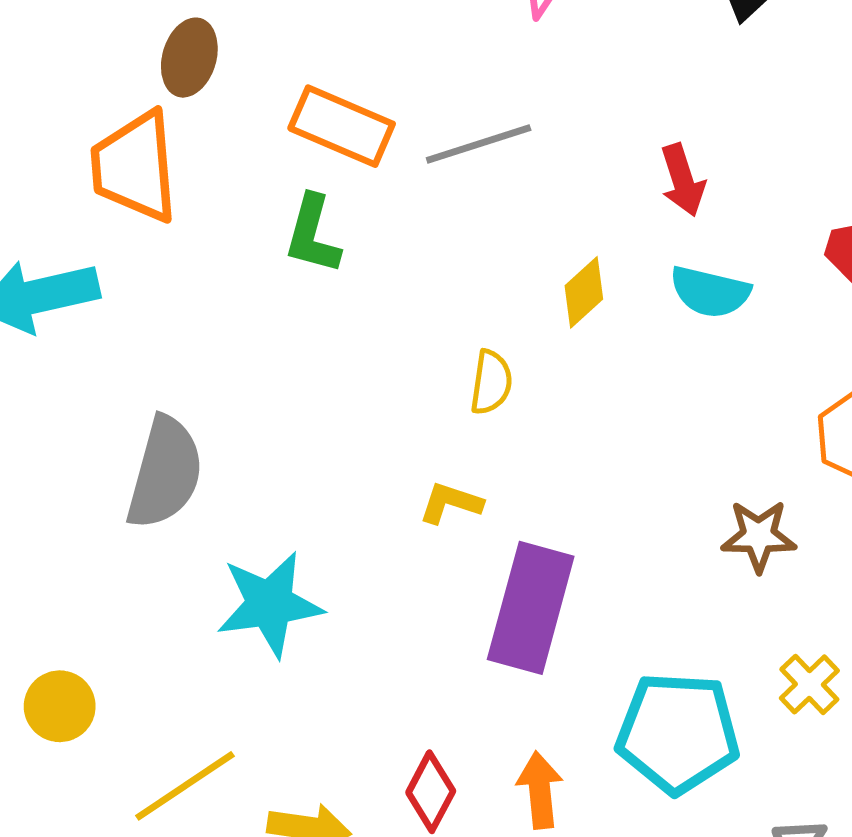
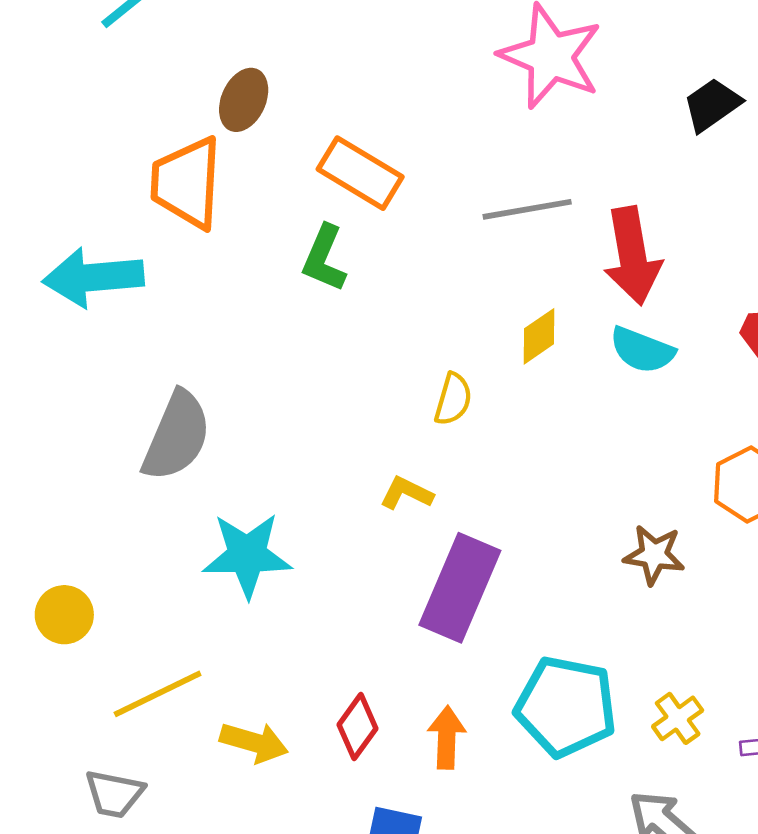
gray line: (479, 144) -> (527, 209), moved
red arrow: (683, 180) -> (632, 256), size x1.6
yellow cross: (809, 684) -> (678, 718), moved

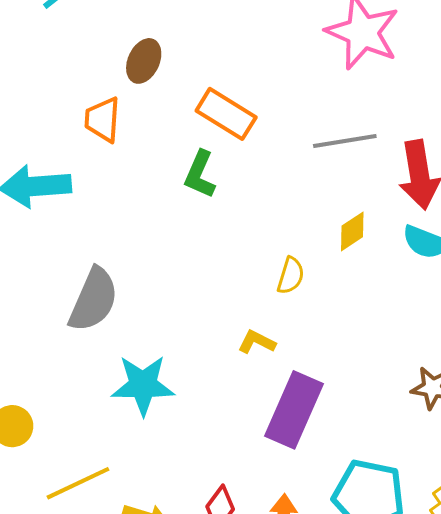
orange trapezoid: (187, 183) -> (103, 120), size x0.7

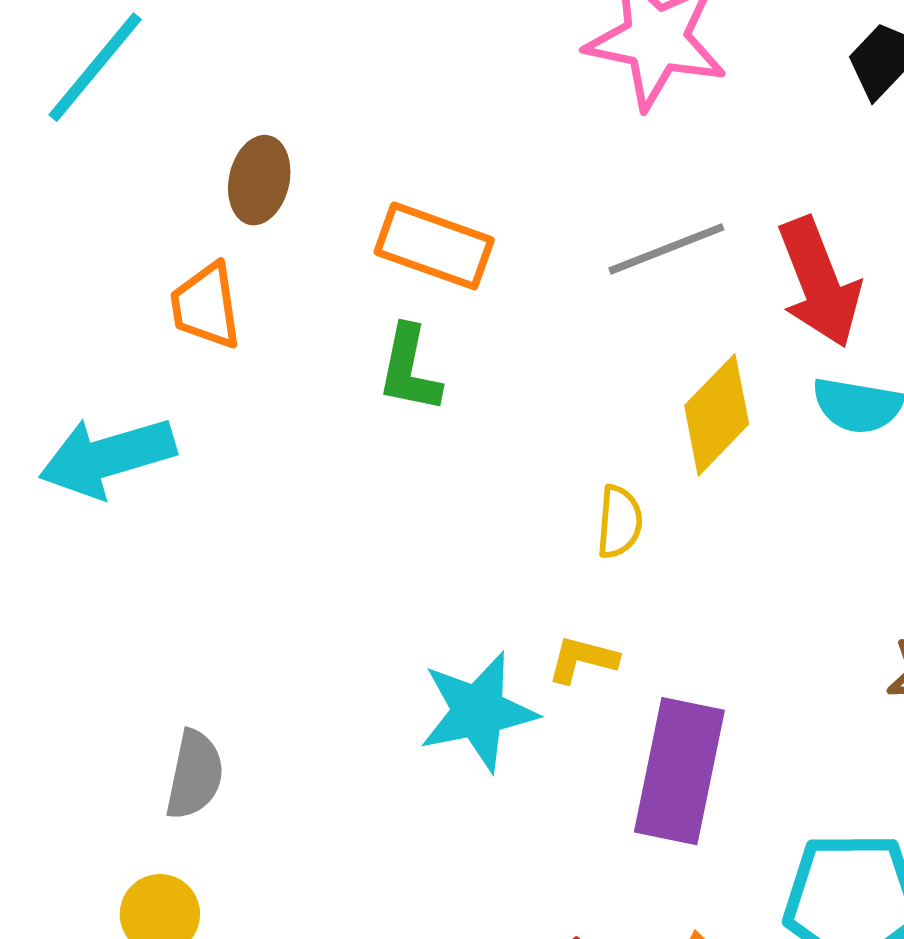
yellow diamond: (352, 231) -> (717, 415), size x1.5
gray semicircle: (94, 300) -> (195, 775), moved, size x0.7
cyan star: (143, 385) -> (478, 712), moved

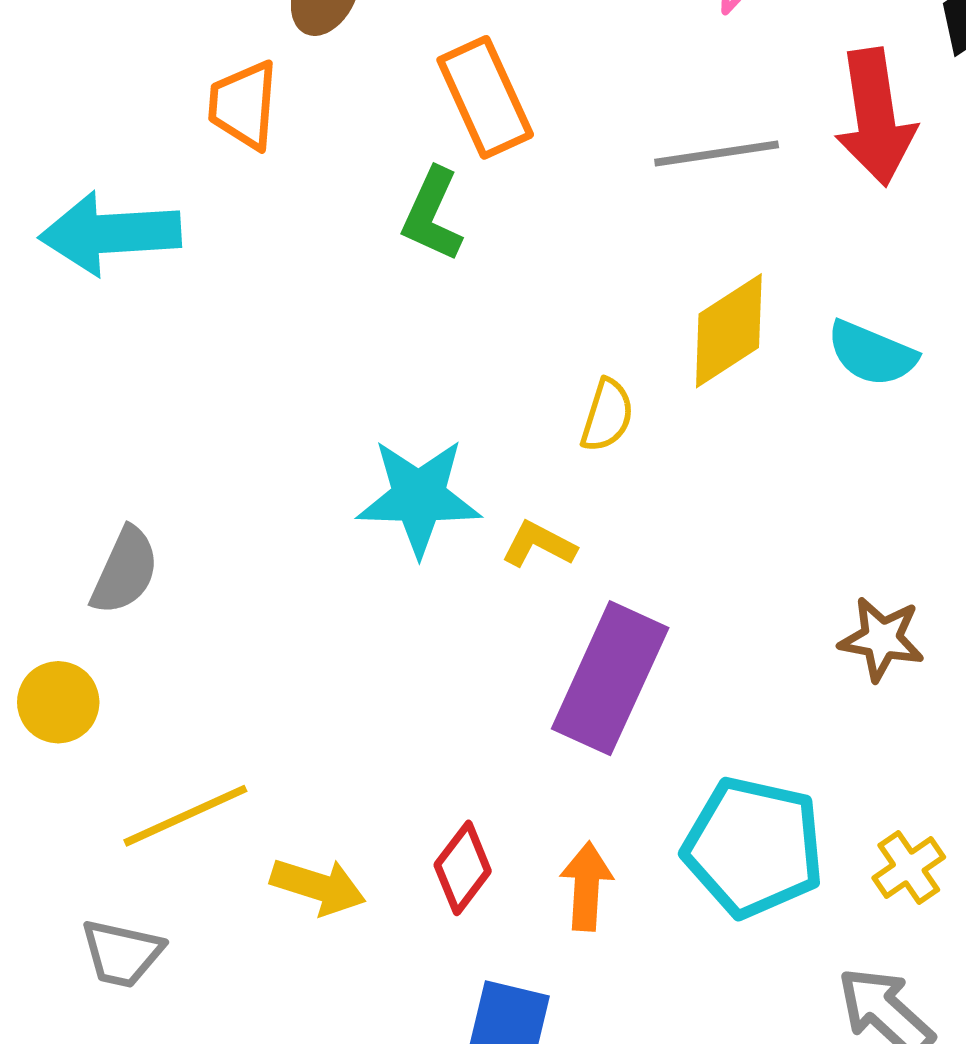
orange rectangle: (434, 246) -> (485, 97), turned 33
red arrow: (819, 282) -> (875, 117), moved
cyan star: (478, 712) -> (419, 497), moved

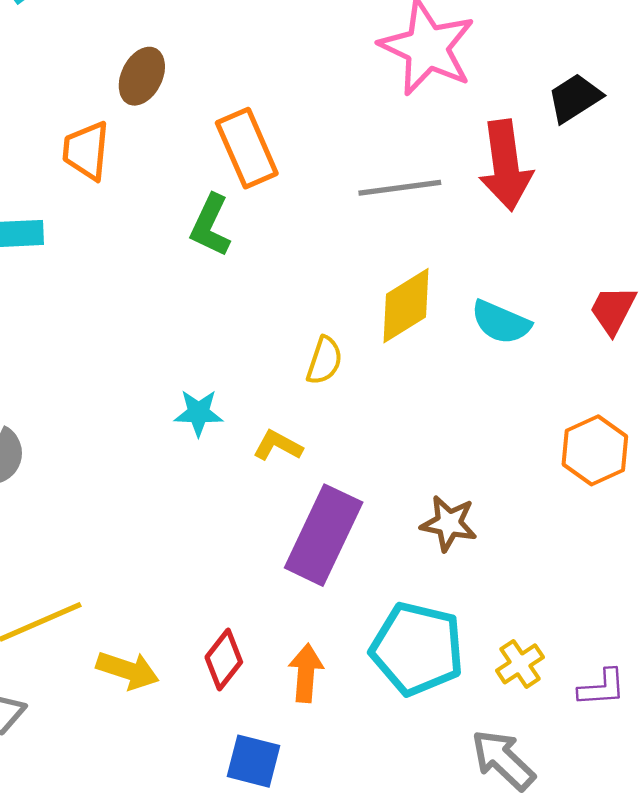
cyan star: (419, 497) -> (199, 413), size x0.6
brown star: (882, 639) -> (449, 523), moved

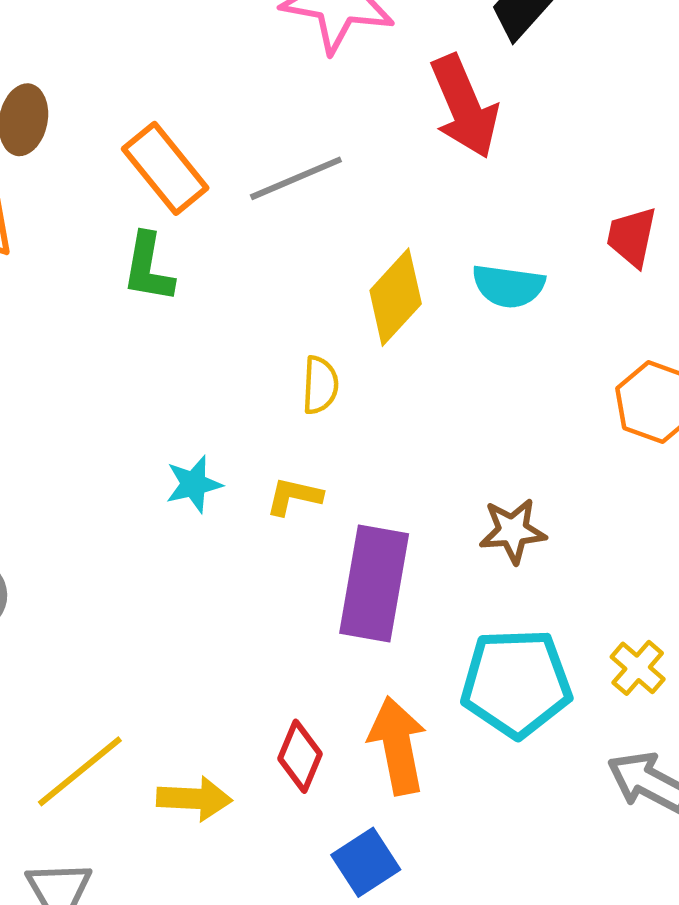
gray line: (400, 188) -> (296, 178), moved
orange arrow: (306, 673) -> (397, 746), size x1.4
blue square: (253, 761) -> (366, 862), turned -32

